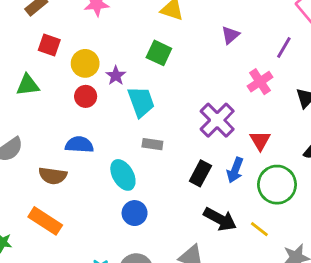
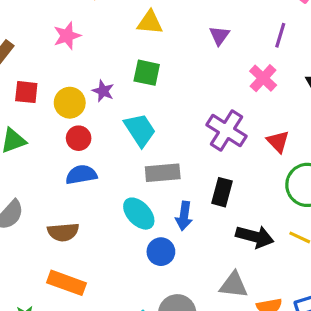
purple star: (116, 76) -> (103, 91), moved
gray rectangle: (152, 144) -> (163, 173), size x1.5
blue semicircle: (79, 145) -> (81, 175), moved
blue arrow: (235, 170) -> (184, 216), moved

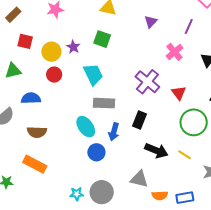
blue semicircle: (81, 175) -> (31, 98), moved

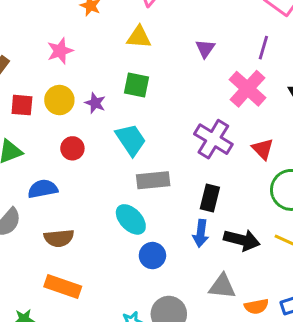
yellow circle: (51, 52) -> (59, 100), moved
pink cross: (175, 52) -> (248, 89), size x1.4
blue arrow: (114, 132) -> (201, 233), moved

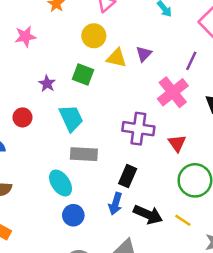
yellow triangle: (139, 37) -> (116, 58), moved
yellow circle: (59, 100) -> (94, 36), moved
purple cross: (213, 139) -> (138, 129), turned -32

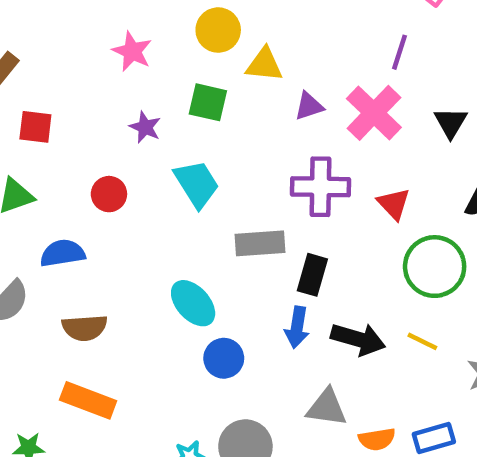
pink star: (25, 36) -> (132, 51), moved, turned -30
purple triangle: (144, 54) -> (309, 106), moved, turned 35
gray rectangle: (84, 154) -> (260, 243), moved

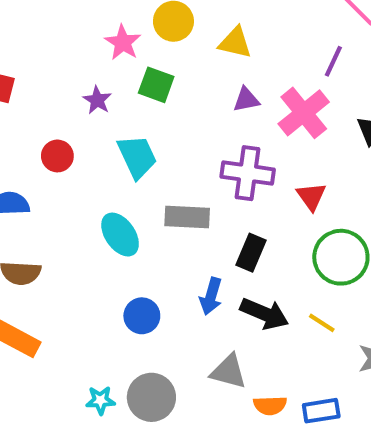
pink star: (132, 51) -> (123, 43), moved
yellow triangle: (264, 65) -> (235, 43), moved
black rectangle: (312, 275) -> (251, 253), moved
cyan ellipse: (193, 303) -> (120, 235), moved

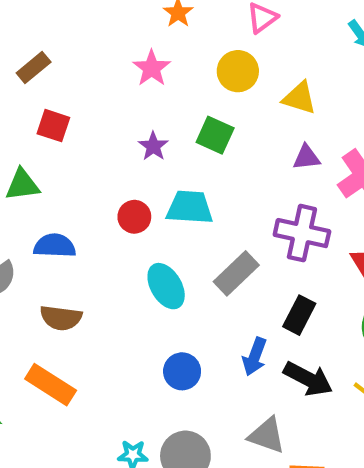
pink star: (123, 43) -> (152, 68), moved
red circle: (57, 156) -> (134, 217), moved
cyan trapezoid: (137, 157) -> (190, 207), turned -66
gray rectangle: (187, 217) -> (236, 273), turned -51

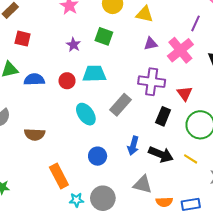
blue semicircle: (55, 246) -> (34, 79), moved
black rectangle: (299, 315) -> (163, 116), moved
orange rectangle: (51, 385) -> (59, 176), moved, turned 35

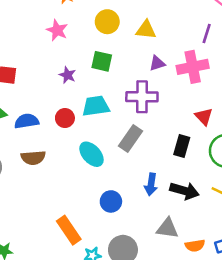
pink cross: (180, 50) -> (193, 67), turned 35
purple cross: (152, 82) -> (142, 97), moved
brown semicircle: (35, 134) -> (33, 158), moved

